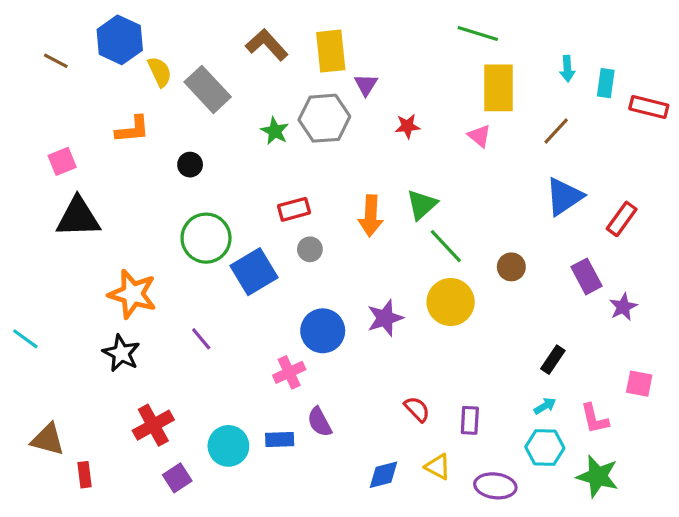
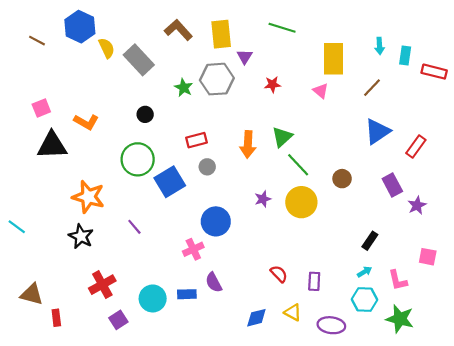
green line: (478, 33) -> (282, 28), moved
orange L-shape: (132, 129) -> (86, 122), moved, turned 35
black circle: (190, 165) -> (145, 114), moved
purple star: (385, 318) -> (263, 199), moved, size x0.7

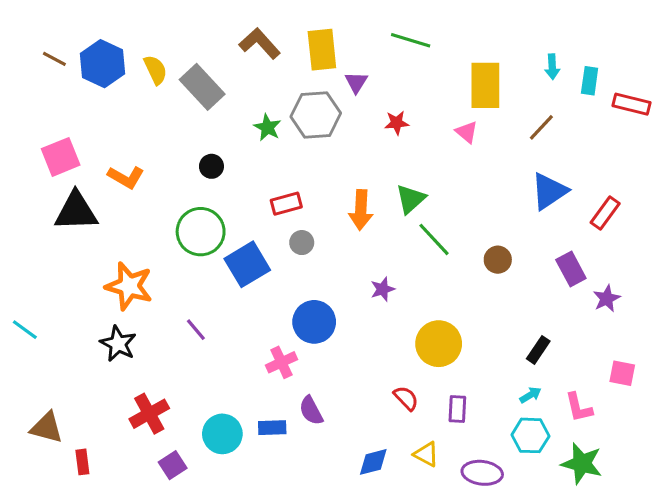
blue hexagon: (80, 27) -> (103, 64), moved
pink square: (41, 108) -> (61, 157), size x1.4
yellow circle: (301, 202) -> (439, 344), moved

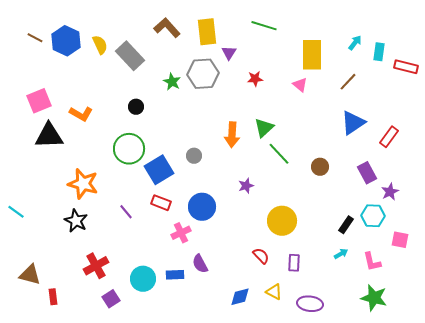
cyan arrow: (552, 67) -> (355, 43), turned -140
red rectangle: (286, 204) -> (161, 203), moved, turned 36
cyan hexagon: (530, 435) -> (373, 216), moved

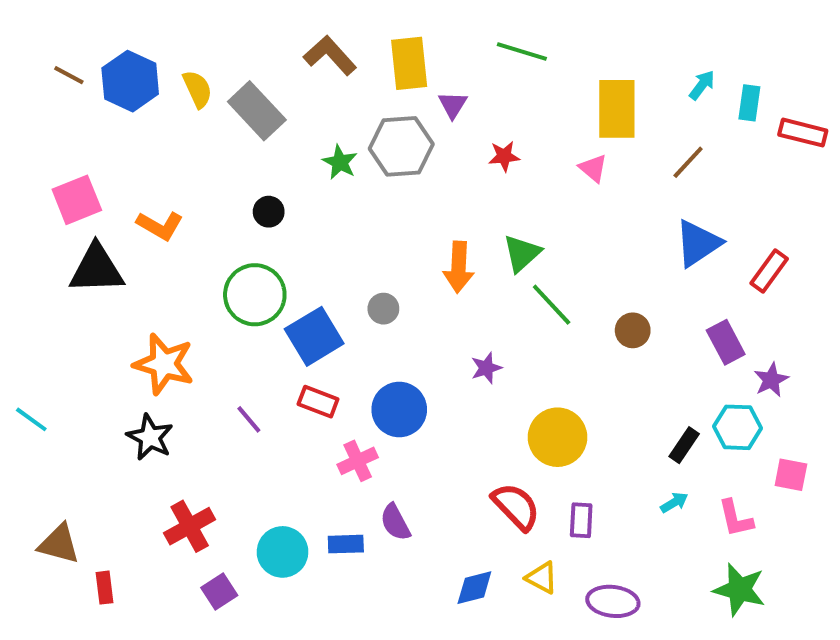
red semicircle: (261, 256) -> (516, 506), size x1.5

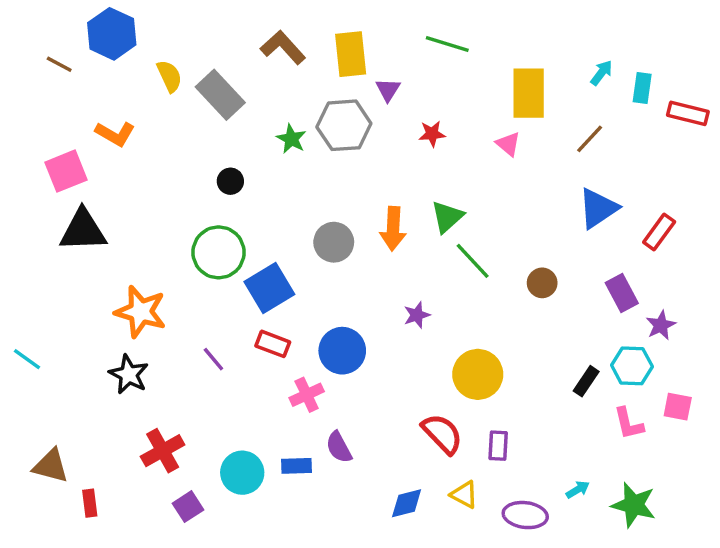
blue hexagon: (130, 81) -> (112, 34), moved
orange L-shape: (160, 226) -> (115, 134), moved
gray circle: (383, 309) -> (334, 242), moved, size x1.5
cyan arrow: (674, 502) -> (578, 490), moved
pink L-shape: (736, 518) -> (629, 424), moved

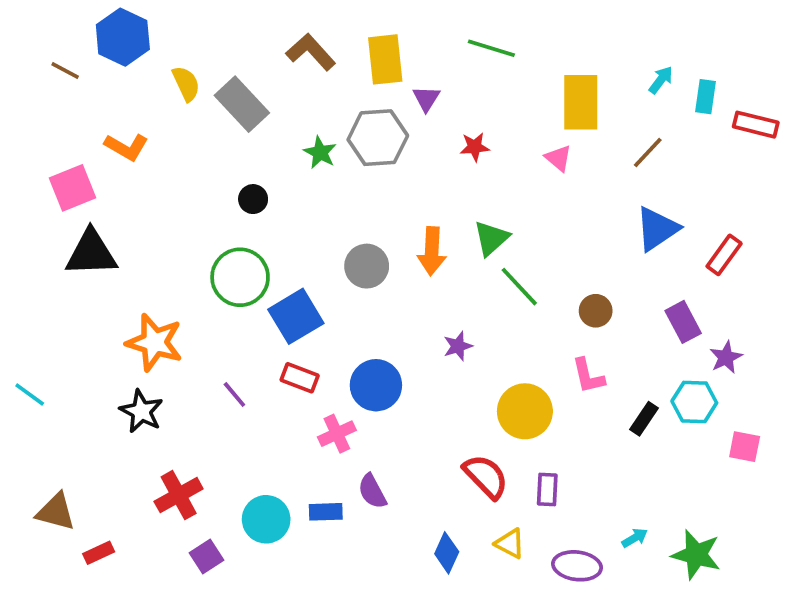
pink L-shape: (629, 424) -> (588, 376), moved
red rectangle: (90, 503) -> (99, 553), turned 72
blue diamond: (407, 503) -> (447, 553), turned -51

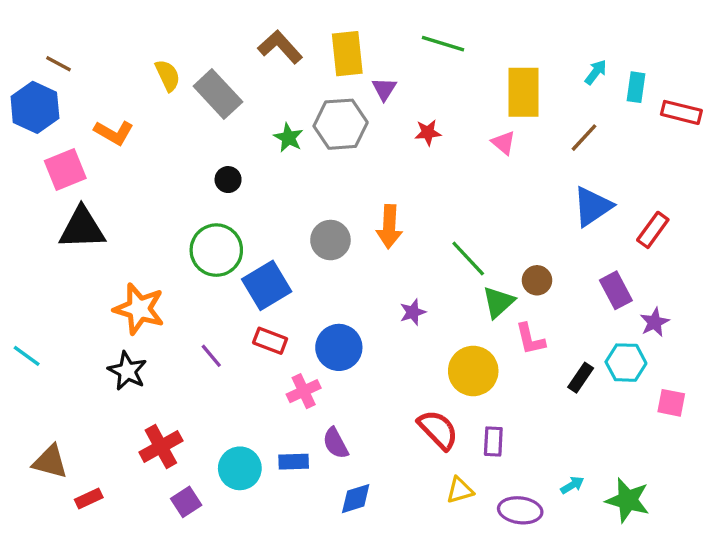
blue hexagon: (123, 37) -> (35, 107), moved
green triangle: (491, 238) -> (498, 302), moved
yellow triangle: (510, 543) -> (460, 490), turned -44
blue diamond: (447, 553) -> (356, 499), moved, turned 48

